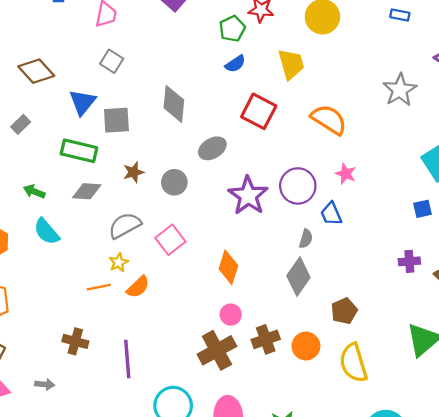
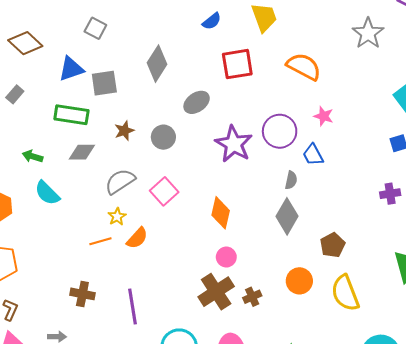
blue triangle: (82, 102) -> (71, 69), turned 36
gray diamond: (174, 104) -> (157, 64), turned 32
red square: (259, 111) -> (237, 64), turned -32
brown cross: (266, 339) -> (252, 297), moved, size x0.7

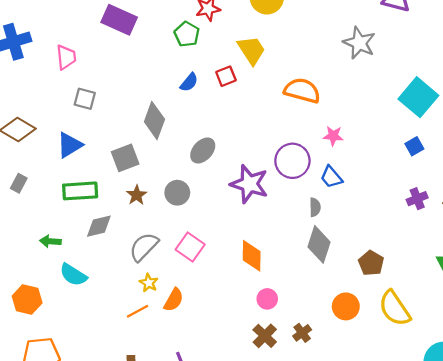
blue semicircle: (212, 21) -> (189, 82), moved
red square: (237, 64) -> (226, 76), moved, size x0.6
gray square: (104, 83) -> (125, 158), moved
brown cross: (216, 292) -> (265, 336), size x0.7

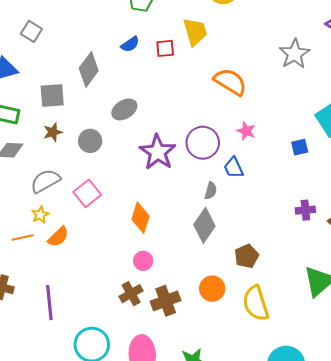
blue square: (414, 146) -> (300, 147), moved
brown cross: (302, 333) -> (166, 301), size x1.6

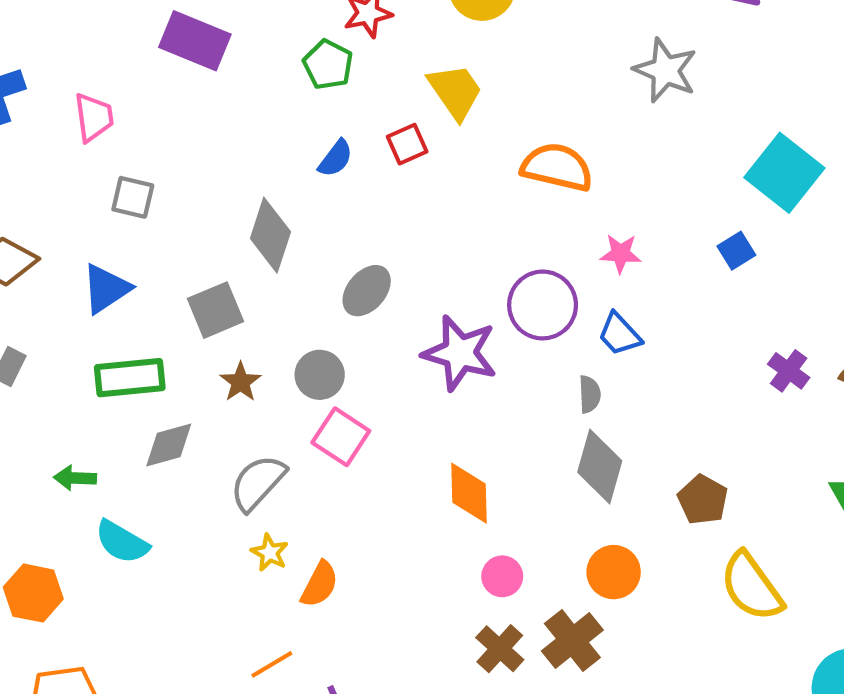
pink square: (87, 193) -> (341, 437), moved
purple cross: (305, 210) -> (789, 371), turned -30
orange line: (23, 238) -> (272, 664), moved
orange circle: (212, 289) -> (614, 572), moved

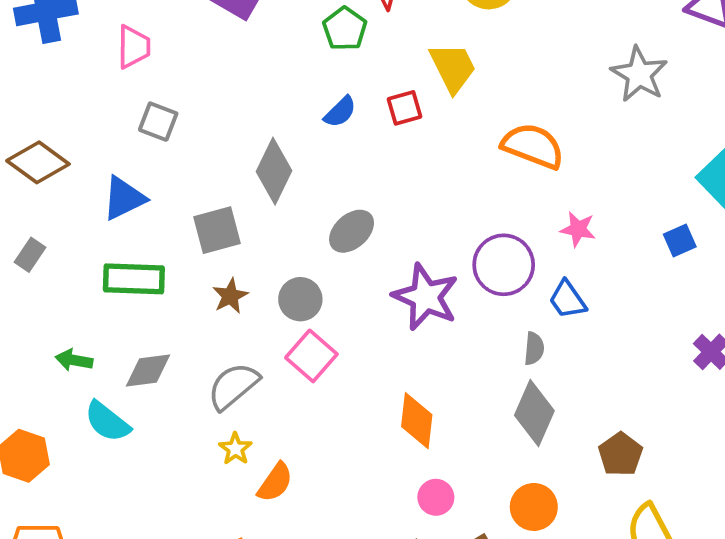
gray diamond: (169, 445) -> (148, 371), moved

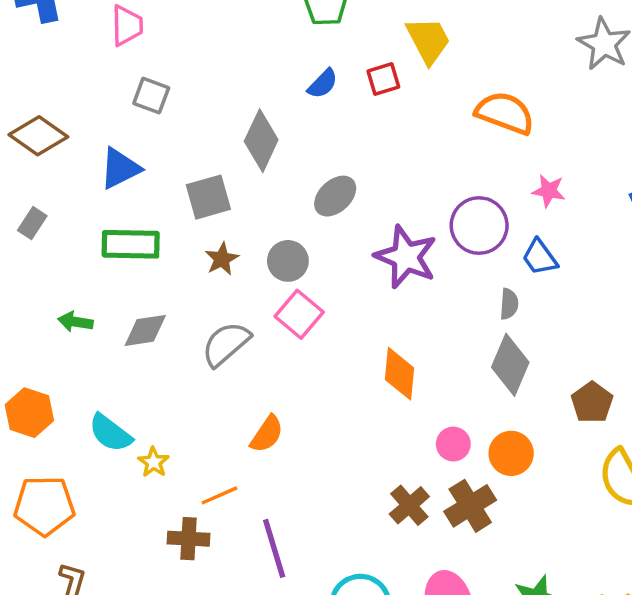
cyan semicircle: (107, 422) -> (110, 433), moved
yellow star: (235, 449) -> (153, 462), moved
pink circle: (436, 497) -> (453, 444), moved

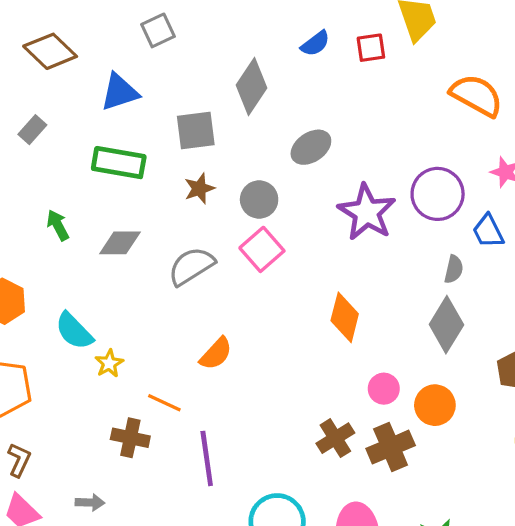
gray square: (151, 96) -> (158, 30), turned 36
green arrow: (75, 322) -> (58, 225), turned 44
orange line: (219, 495) -> (164, 403), turned 40

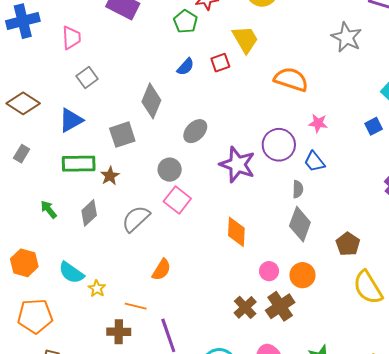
brown star: (199, 189) -> (110, 176), moved
gray diamond: (120, 243) -> (89, 213), turned -32

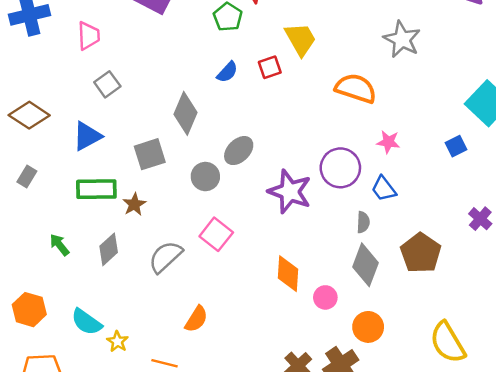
gray star: (347, 37) -> (402, 39), moved
gray circle: (170, 170) -> (205, 177), moved
brown pentagon: (348, 244) -> (421, 253), moved, size x1.4
pink circle: (269, 271) -> (325, 297), moved

